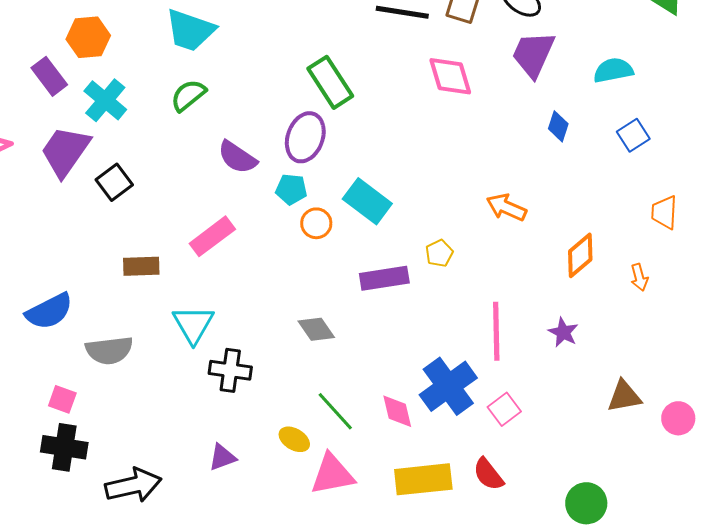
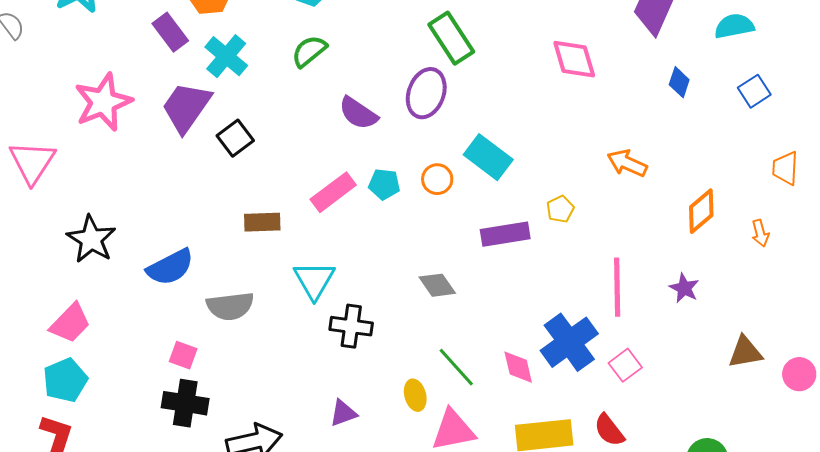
pink diamond: (450, 76) -> (574, 59), moved
cyan pentagon: (291, 189) -> (384, 184), moved
yellow ellipse: (294, 439) -> (415, 395), turned 44

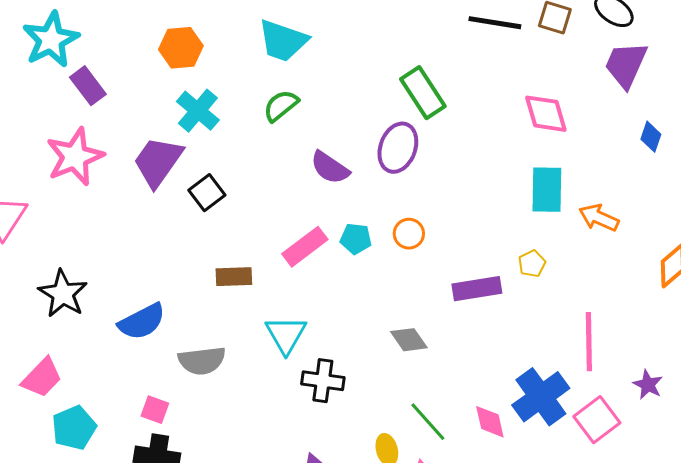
purple rectangle: (170, 32) -> (88, 86), moved
cyan rectangle: (488, 157) -> (547, 190), moved, turned 54
purple star: (684, 288) -> (648, 385), moved
pink square: (625, 365) -> (597, 420), size x1.4
cyan pentagon: (65, 380) -> (74, 428), moved

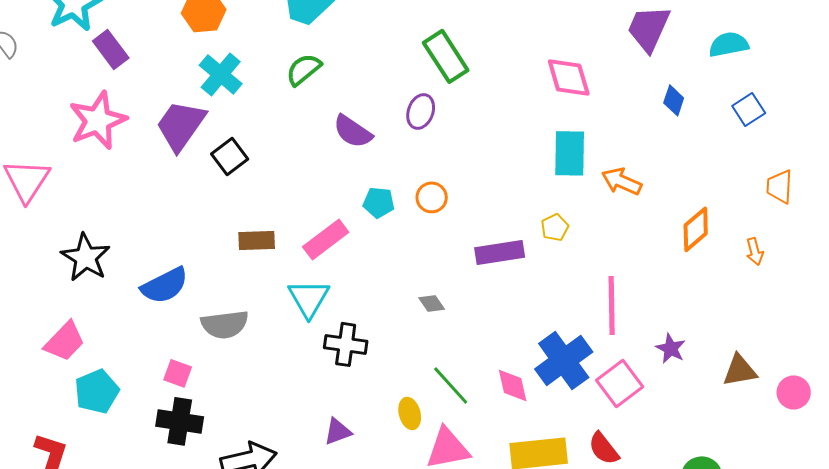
purple ellipse: (398, 148) -> (421, 111), size x0.7
pink rectangle: (305, 247) -> (326, 239), moved
gray diamond: (409, 340) -> (432, 303), size x0.7

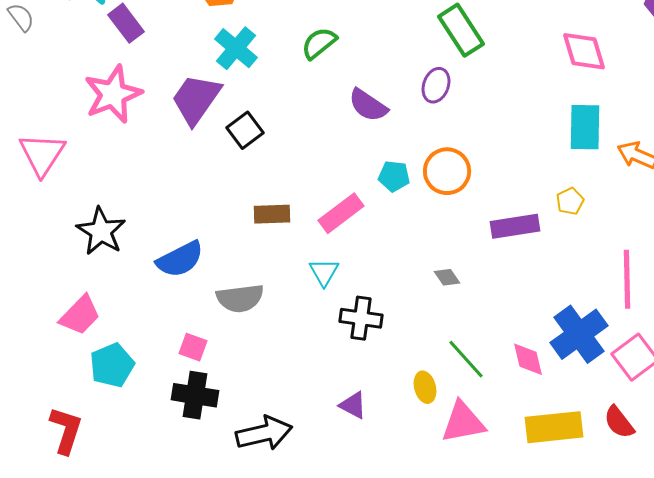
orange circle: (432, 197) -> (447, 171), size x1.5
cyan triangle: (309, 298) -> (324, 272), size x0.7
purple triangle: (338, 431) -> (353, 405), turned 48

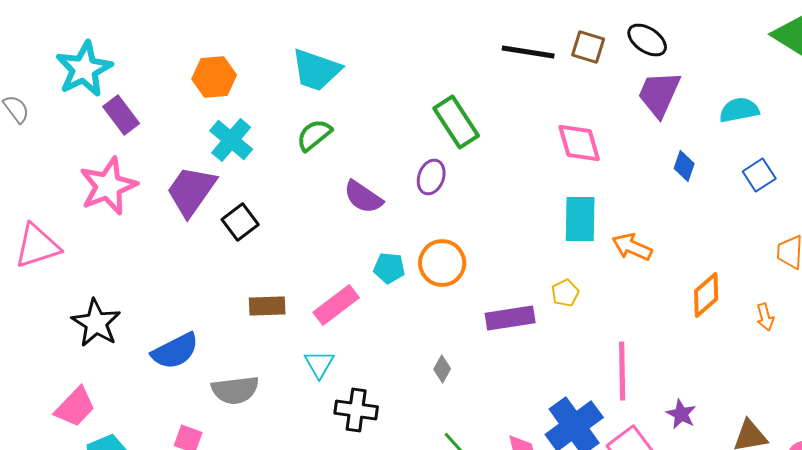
pink triangle: (42, 154) -> (37, 246), turned 39
gray diamond: (447, 277) -> (442, 369), turned 64

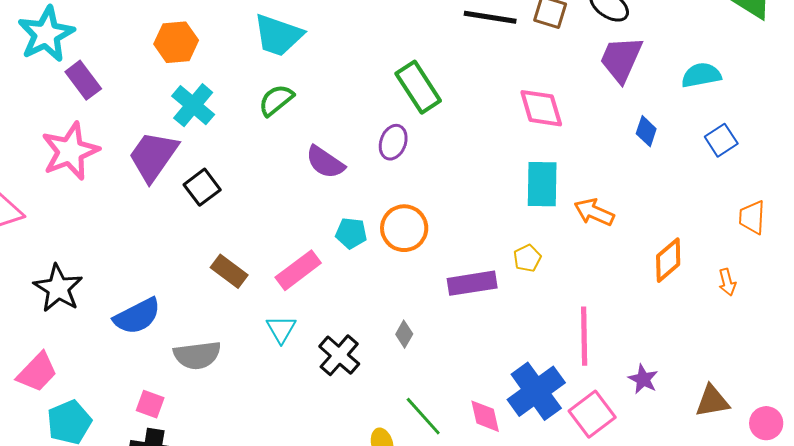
brown rectangle: (267, 306) -> (229, 271), turned 39
black cross: (356, 410) -> (339, 355), moved, turned 33

